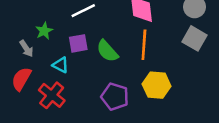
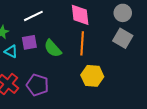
cyan triangle: (61, 65) -> (11, 51), moved
purple pentagon: (115, 97) -> (37, 85), moved

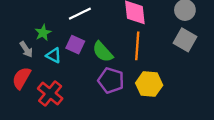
purple square: (29, 42) -> (75, 45), turned 35
purple pentagon: (37, 85) -> (111, 80), moved

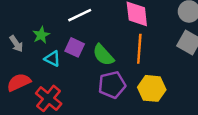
gray arrow: (26, 49) -> (16, 44), moved
red semicircle: (21, 78) -> (19, 82), turned 35
purple pentagon: (111, 80) -> (112, 85), turned -30

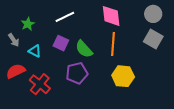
green star: (41, 35) -> (28, 24), moved
cyan triangle: (52, 59) -> (35, 51), moved
purple pentagon: (112, 85) -> (77, 73), moved

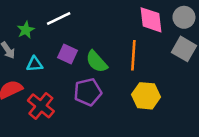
pink diamond: (111, 16) -> (151, 20), moved
white line: (65, 17) -> (59, 19), moved
cyan triangle: (35, 51) -> (35, 64), turned -32

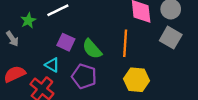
cyan triangle: (35, 64) -> (52, 65), moved, turned 35
purple pentagon: (88, 92) -> (84, 76), turned 30

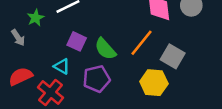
gray square: (171, 38) -> (173, 56), moved
orange line: (125, 43) -> (141, 43), turned 35
purple pentagon: (84, 76) -> (97, 79), turned -30

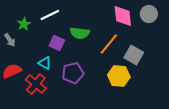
green semicircle: (105, 49) -> (80, 33), moved, turned -42

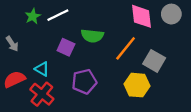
green star: (24, 24) -> (33, 16), moved
cyan triangle: (45, 63) -> (42, 69), moved

